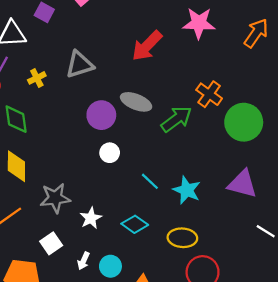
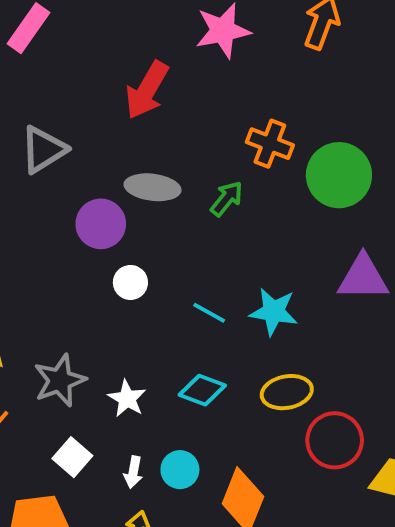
green arrow: (176, 119) -> (227, 199), size x0.7

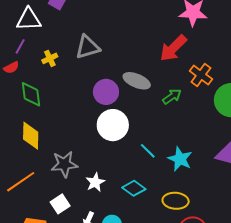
red arrow: (147, 90) -> (173, 48), moved
white circle: (130, 282) -> (113, 125), size x1.8

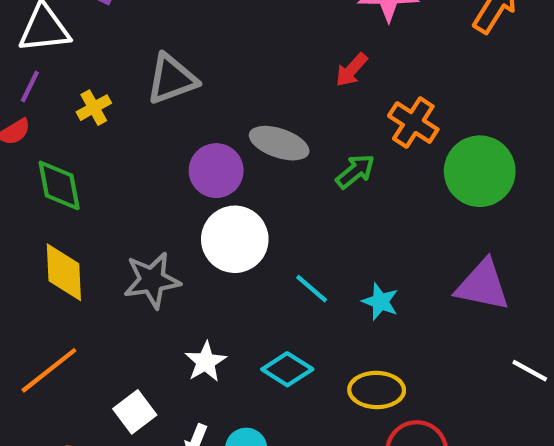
red arrow: (173, 48) -> (351, 70), size x0.6
cyan star: (180, 159) -> (380, 302), size x0.7
gray star: (64, 164) -> (152, 280), moved

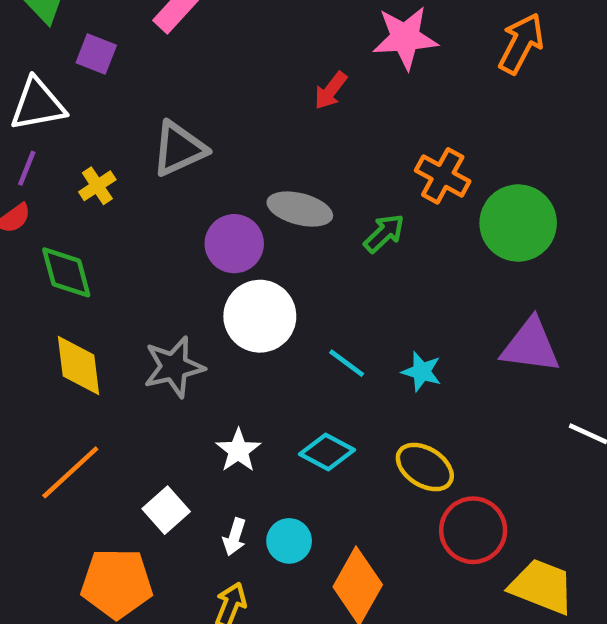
red arrow: (351, 70) -> (331, 91), moved
yellow ellipse: (377, 390) -> (425, 467), turned 36

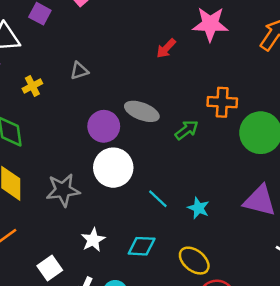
gray triangle: (179, 149) -> (79, 71), size x0.6
orange cross: (443, 176) -> (222, 102), turned -32
cyan diamond: (327, 452) -> (142, 246), turned -32

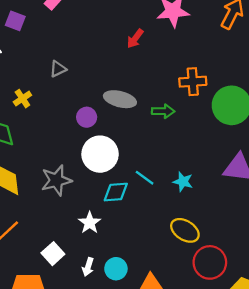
yellow cross: (32, 86) -> (22, 99), moved
purple circle: (104, 126) -> (87, 117), size x0.7
green arrow: (187, 130) -> (163, 111), turned 45
cyan diamond: (142, 246) -> (116, 192), moved

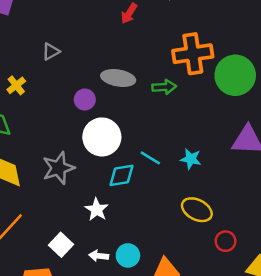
orange cross: (193, 82) -> (193, 54), size x1.4
red circle: (210, 262) -> (226, 241), size x0.6
white arrow: (88, 267) -> (99, 256), turned 84

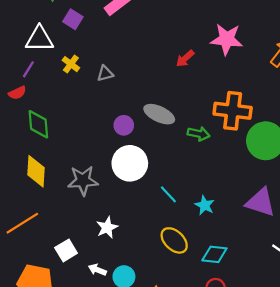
yellow cross: (16, 85) -> (71, 64), moved, turned -30
cyan diamond: (121, 175) -> (214, 254), moved
yellow ellipse: (197, 210) -> (174, 240), moved

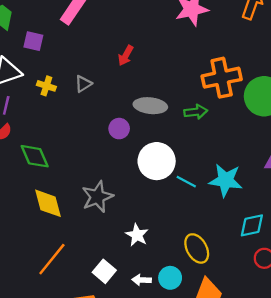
red arrow: (185, 59) -> (126, 55), moved
white circle: (130, 163) -> (157, 161), moved
cyan star: (205, 205) -> (226, 180), size x1.6
yellow ellipse: (174, 240) -> (197, 248), moved, turned 36

